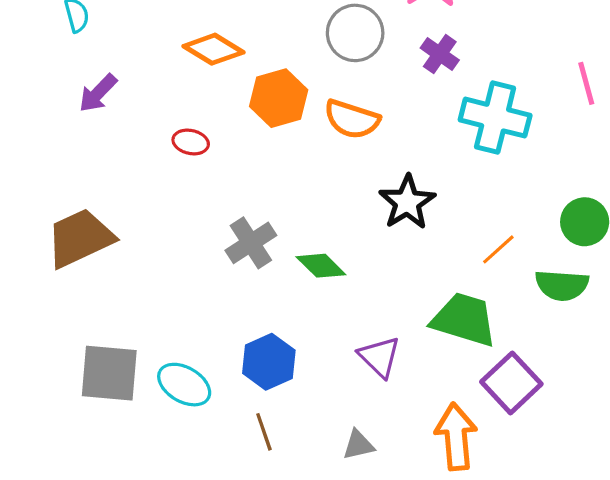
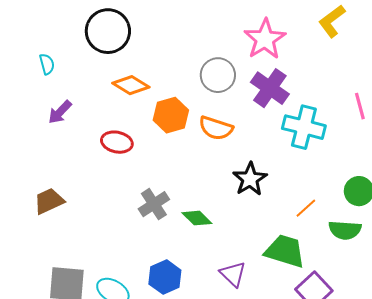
purple cross: (440, 54) -> (270, 88), size x1.6
red ellipse: (191, 142) -> (117, 142), size x1.4
brown trapezoid: (80, 238) -> (49, 201), size x0.7

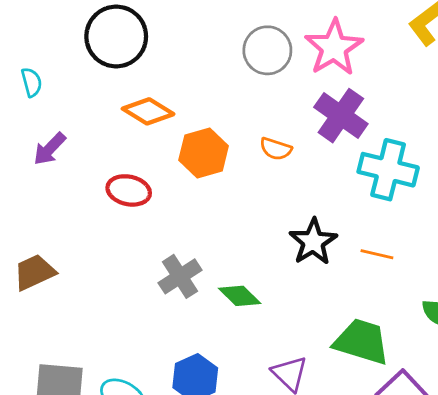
gray circle: (218, 75) -> (267, 50), moved
orange semicircle: (216, 128) -> (276, 149), moved, size x0.7
orange line: (306, 208) -> (377, 254), moved, turned 55

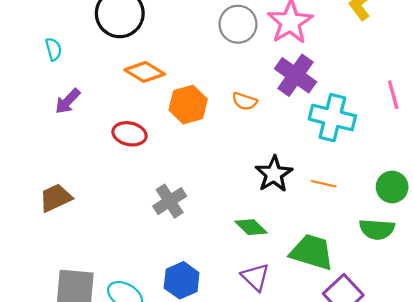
green diamond: (240, 296) -> (251, 227), moved

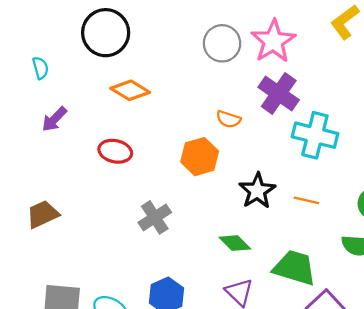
orange hexagon: (188, 105) -> (200, 157), moved

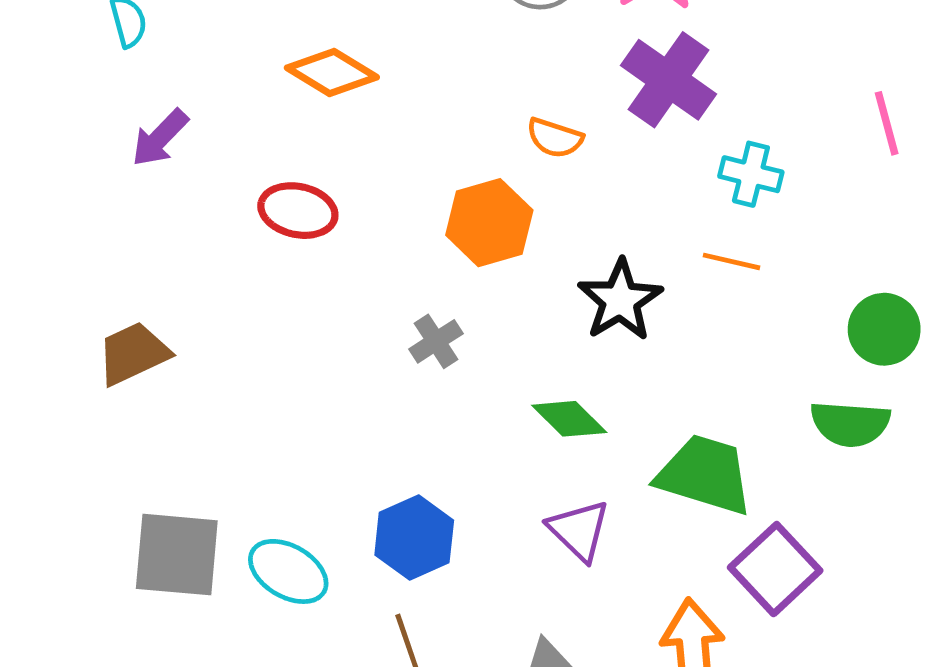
cyan cross: (315, 135) -> (751, 174), size x0.6
orange line: (306, 200) -> (732, 261), moved
gray cross: (155, 217) -> (436, 341), moved, size x0.7

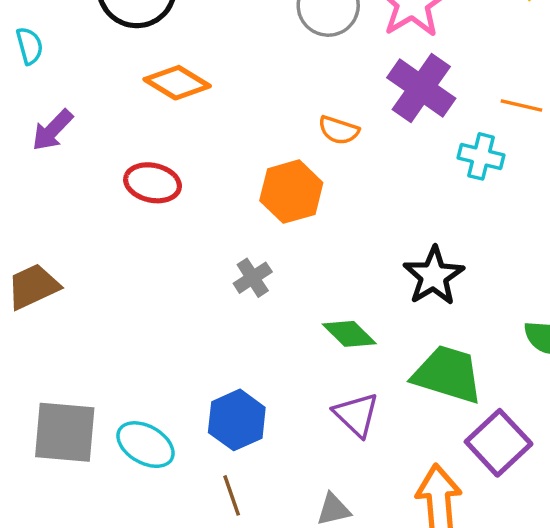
orange line: (732, 261) -> (521, 106), moved
black star: (620, 300) -> (434, 276), moved

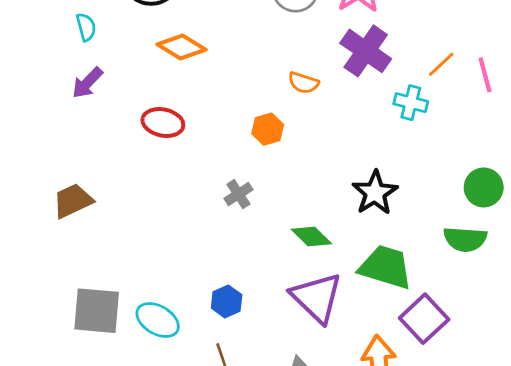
cyan semicircle: (30, 46) -> (86, 27), moved
orange line: (521, 106) -> (441, 64), turned -56
orange hexagon: (291, 192) -> (268, 129), size x0.7
purple triangle: (356, 415) -> (317, 297), size x1.5
blue hexagon: (237, 420) -> (227, 301), size x0.7

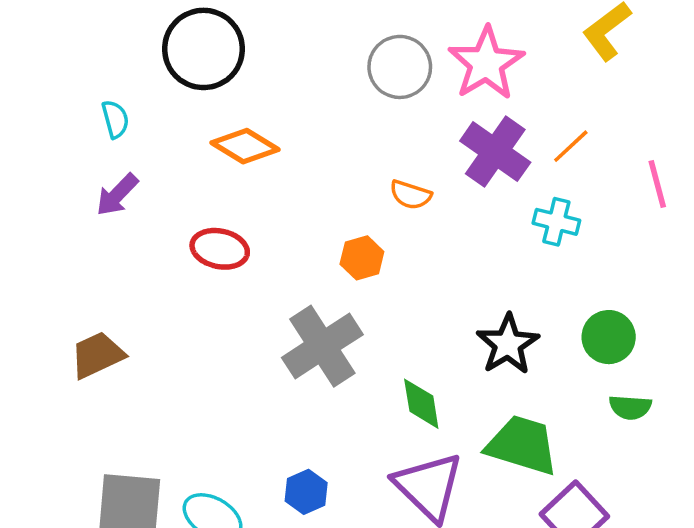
orange line: (441, 64) -> (571, 146), moved
green circle: (484, 187) -> (609, 337), moved
gray cross: (238, 194) -> (322, 346), size x2.0
green diamond: (311, 237) -> (421, 404), turned 36
green semicircle: (465, 239) -> (630, 407), size x0.7

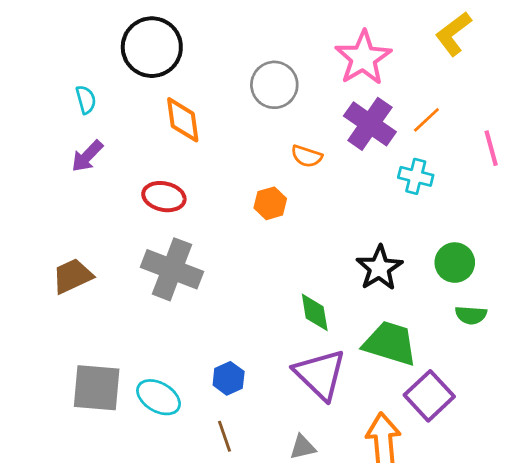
gray circle: (400, 67) -> (274, 85), moved
orange diamond: (245, 146) -> (183, 120), turned 51
gray cross: (322, 346) -> (172, 269), moved, turned -36

